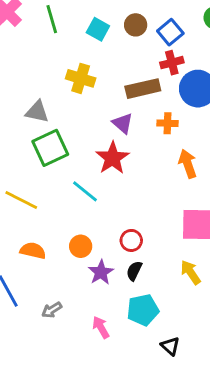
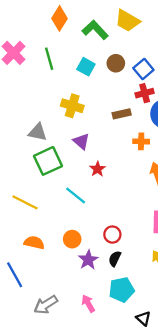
brown rectangle: (143, 89) -> (122, 114), size x0.7
purple triangle: (123, 123) -> (81, 141), moved
red star: (112, 158) -> (97, 169), size x0.6
gray arrow: (52, 310) -> (46, 305), moved, size x1.5

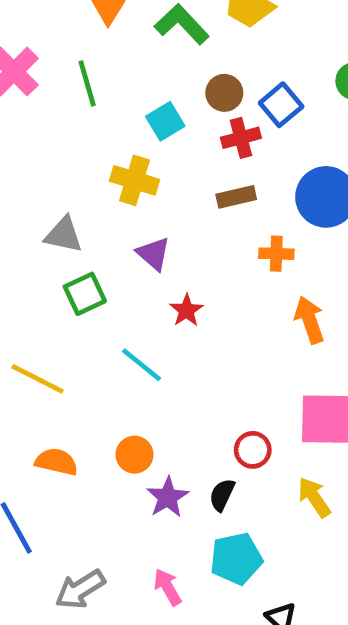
cyan square: (86, 67) -> (165, 121), moved, turned 30
red cross: (145, 93) -> (241, 138), moved
green square: (48, 161) -> (85, 294), size x0.7
red circle: (112, 235) -> (253, 450), moved

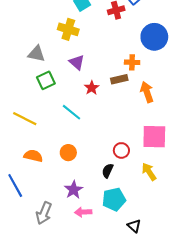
brown rectangle: (236, 197) -> (119, 79), moved
purple star: (168, 497) -> (74, 190), moved
pink arrow: (168, 587) -> (83, 212), turned -63
gray arrow: (80, 589) -> (44, 213), turned -35

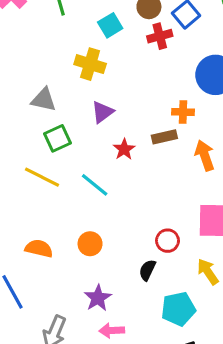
purple triangle: (77, 62) -> (102, 112), turned 42
yellow line: (25, 119) -> (42, 177), moved
cyan pentagon: (114, 199) -> (178, 309), moved

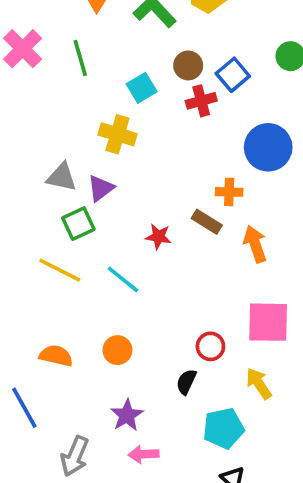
purple triangle: (102, 112) -> (101, 188), moved
brown rectangle: (164, 137) -> (207, 222), turned 45
red star: (124, 149) -> (158, 237), turned -30

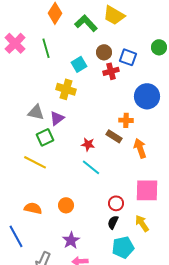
blue square: (233, 75) -> (128, 57), turned -30
cyan line: (123, 279) -> (91, 167), moved
black semicircle: (186, 382) -> (113, 222), moved

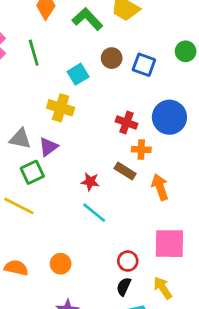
red cross: (111, 71) -> (126, 123), moved, turned 35

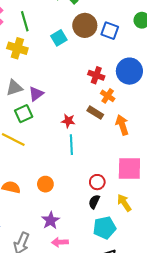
brown circle: (112, 58) -> (85, 25), size x1.5
yellow cross: (61, 108) -> (17, 48), moved
gray triangle: (20, 139) -> (14, 88), turned -30
orange cross: (141, 149) -> (108, 96), turned 32
cyan line: (94, 213) -> (71, 145), turned 48

